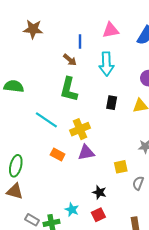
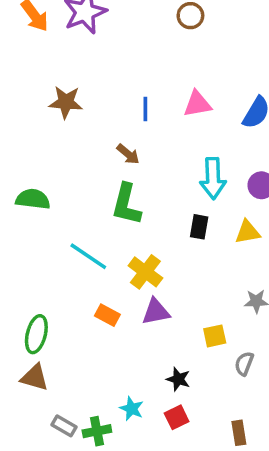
blue line: (80, 41) -> (145, 109), moved
cyan arrow: (107, 64) -> (213, 178), moved
yellow cross: (80, 129) -> (145, 272), turned -30

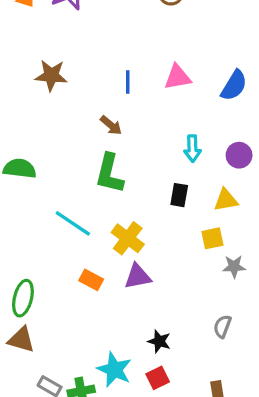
cyan arrow: (213, 178) -> (192, 149), size x0.7
yellow square: (215, 336) -> (212, 238), moved
cyan star: (132, 409) -> (114, 370), size x1.5

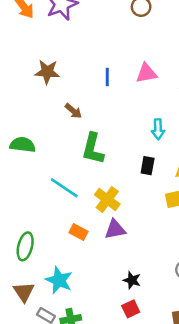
brown arrow: (111, 125) -> (73, 111), moved
brown triangle: (21, 340) -> (24, 292), moved, turned 40
cyan star: (114, 370) -> (59, 280), moved

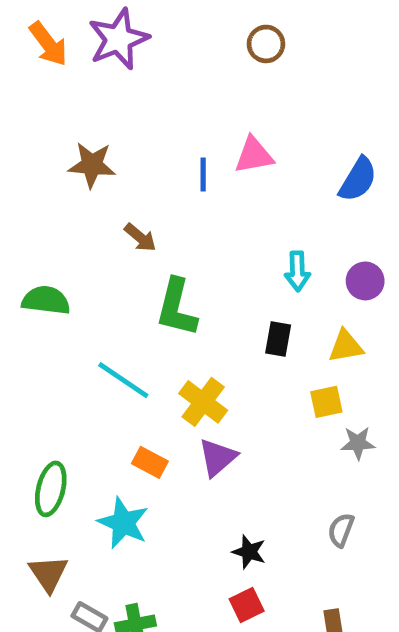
pink triangle: (146, 73) -> (254, 155), moved
purple triangle: (115, 229) -> (218, 457), turned -30
cyan star: (59, 280) -> (123, 523), moved

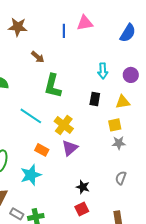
gray star: (358, 443) -> (119, 143), moved
cyan star: (123, 523) -> (31, 175), turned 30

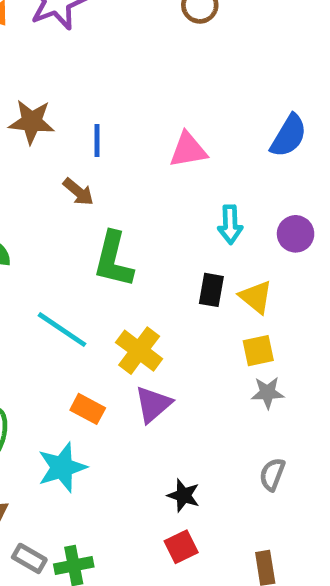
pink triangle: (85, 23) -> (188, 150), moved
blue line: (64, 31) -> (97, 140), moved
yellow triangle: (123, 102) -> (256, 297), moved, turned 49

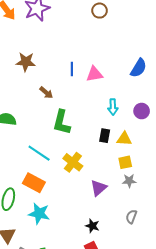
blue line: (97, 140) -> (72, 69), moved
yellow triangle: (256, 297) -> (124, 139), turned -35
purple triangle: (153, 404) -> (99, 188), moved
orange rectangle: (88, 409) -> (34, 183), moved, size x1.5
cyan star: (62, 467) -> (39, 214), turned 30

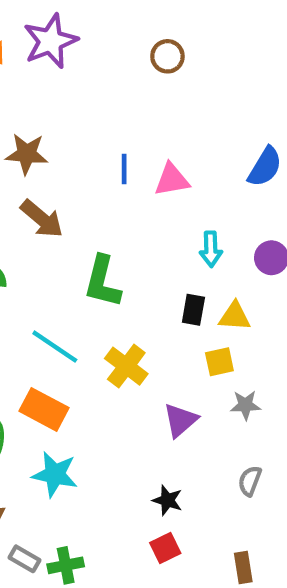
brown circle: (100, 11) -> (167, 56), moved
brown arrow: (46, 93) -> (42, 219), moved, size x1.5
yellow square: (125, 162) -> (219, 362), moved

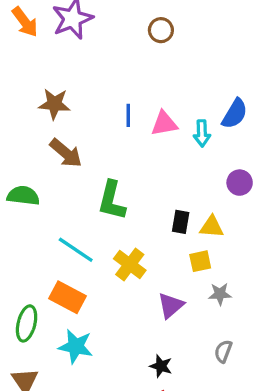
cyan arrow: (211, 249) -> (202, 133), moved

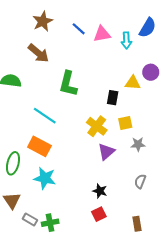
brown star: (54, 104) -> (43, 21), moved, turned -30
blue line: (128, 115) -> (79, 29), turned -48
yellow triangle: (212, 227) -> (133, 83), moved
yellow cross: (130, 264) -> (97, 126), moved

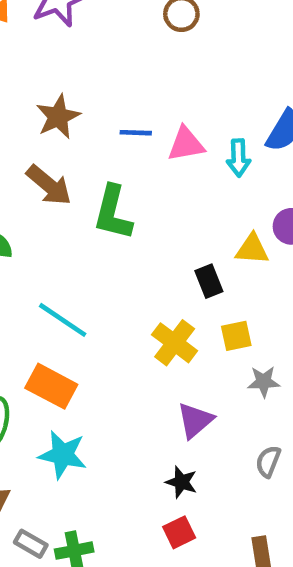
blue line: (79, 29) -> (136, 133), turned -40
green L-shape: (68, 84) -> (113, 213), moved
black rectangle: (113, 98) -> (209, 281), turned -32
purple triangle: (106, 152) -> (195, 420), moved

